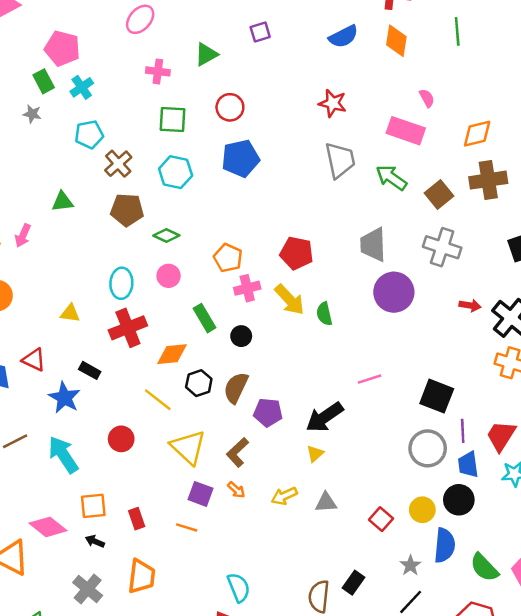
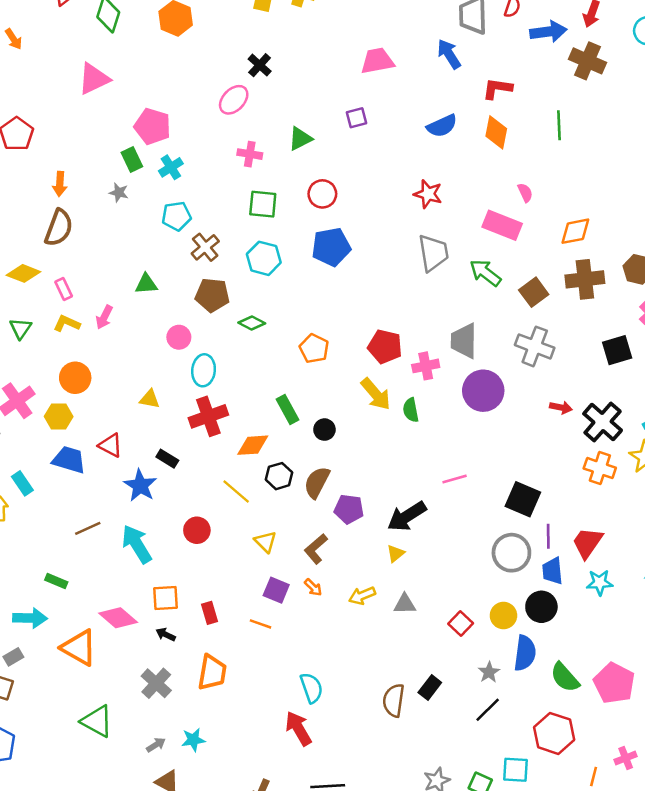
pink circle: (169, 276) -> (179, 337), moved
pink cross: (247, 288) -> (426, 366), moved
yellow triangle: (188, 447) -> (265, 542), size x0.6

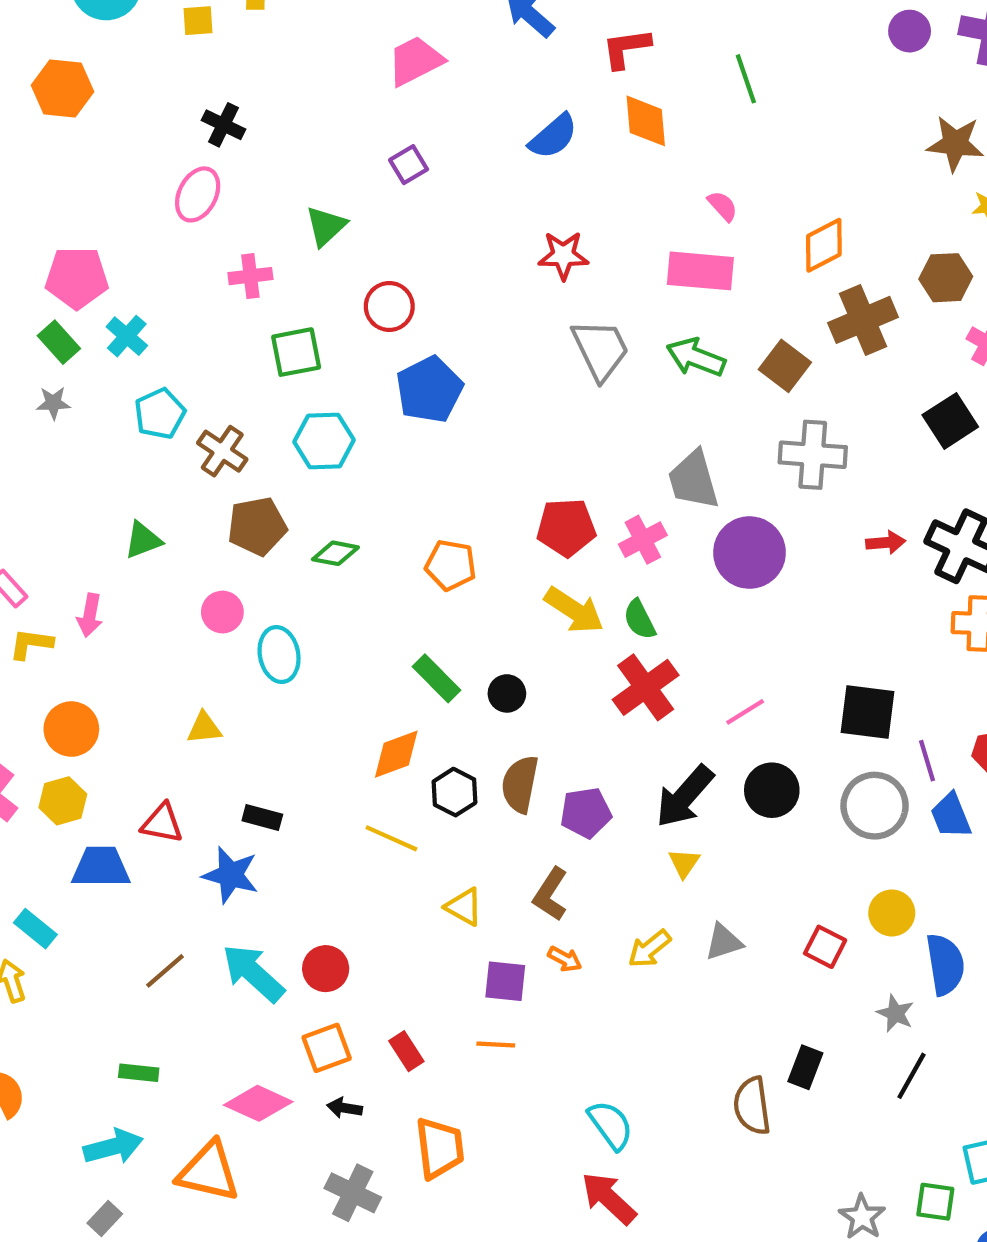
red cross: (208, 416) -> (646, 687), moved
red circle: (197, 530) -> (326, 969), moved
black circle: (541, 607) -> (772, 790), moved

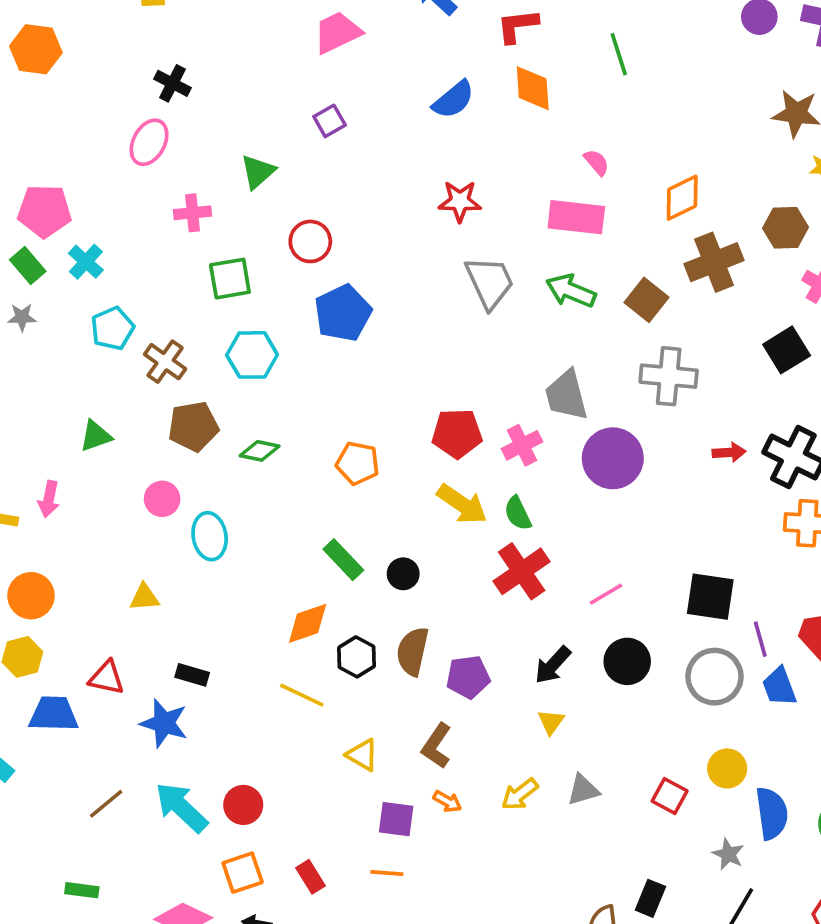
black arrow: (685, 796) -> (553, 665), size x0.7

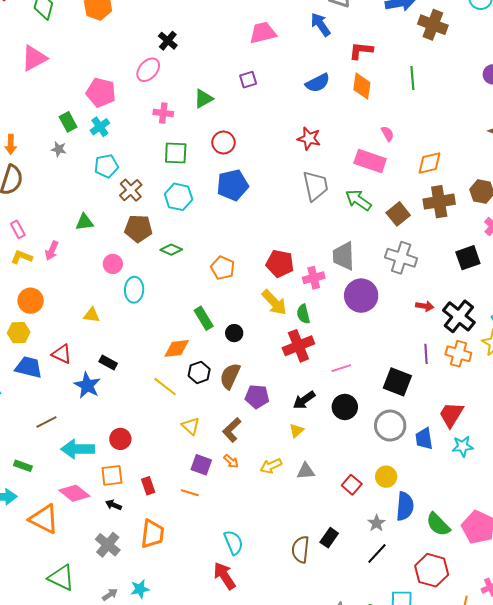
pink pentagon: (44, 211) -> (101, 92), moved
purple line: (760, 639) -> (426, 354), moved
cyan arrow: (181, 807) -> (78, 449), moved, turned -56

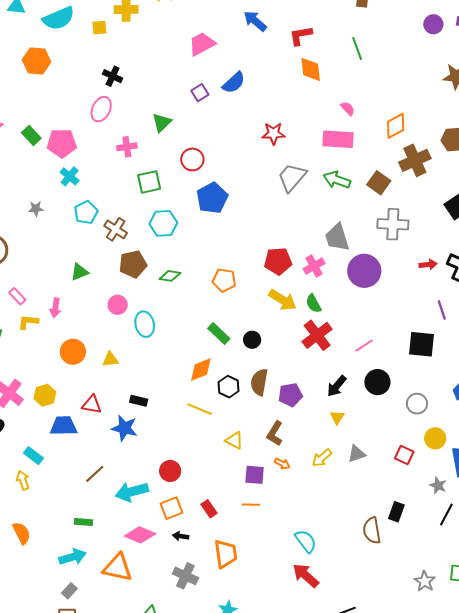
blue semicircle: (318, 83) -> (234, 83), moved
green rectangle: (68, 122) -> (31, 135), moved
gray trapezoid: (316, 186) -> (292, 177), turned -112
orange circle: (31, 301) -> (73, 352), moved
gray circle: (390, 426) -> (417, 404), moved, size x0.7

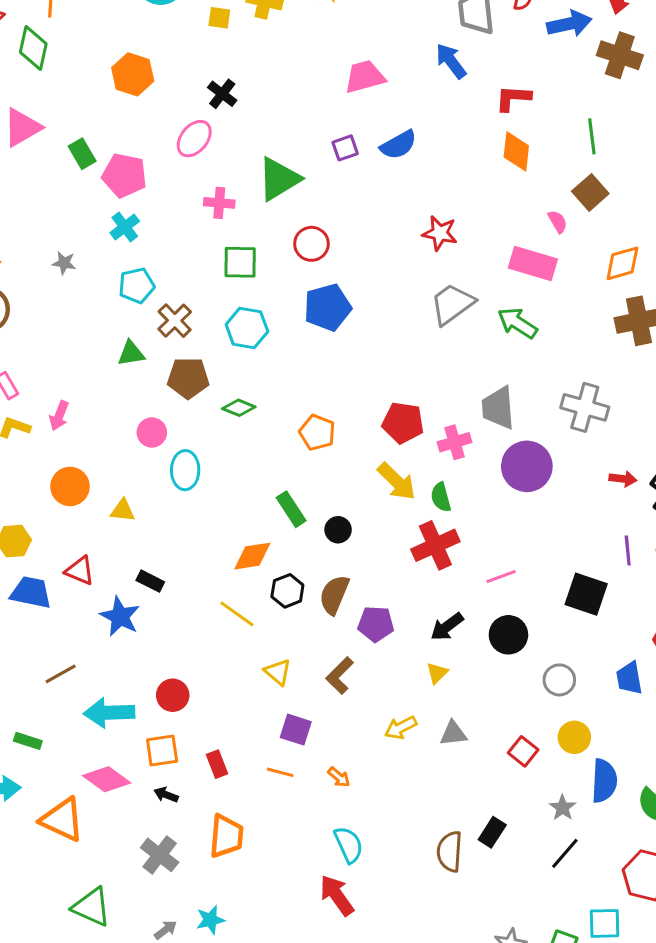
orange hexagon: (37, 61) -> (133, 74), moved
green triangle: (162, 123) -> (279, 179), size x1.5
brown square: (379, 183) -> (590, 192), moved
green triangle: (79, 272) -> (131, 353), moved
orange arrow: (282, 464) -> (339, 777), moved

